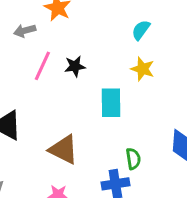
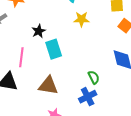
pink line: (42, 66) -> (21, 57), moved
cyan rectangle: (111, 103) -> (54, 49), moved

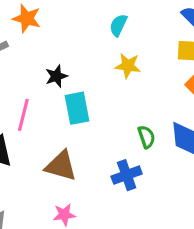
green semicircle: (94, 77) -> (146, 137), moved
blue cross: (88, 97) -> (127, 175), moved

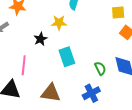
yellow star: (128, 66) -> (59, 23), moved
cyan rectangle: (77, 108) -> (67, 57), moved

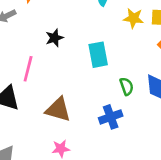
yellow star: (59, 23) -> (133, 18), moved
cyan rectangle: (67, 57) -> (98, 55), moved

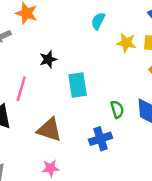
cyan rectangle: (98, 55) -> (78, 85), moved

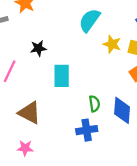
cyan semicircle: (98, 21) -> (89, 20), size x1.5
blue cross: (100, 139) -> (87, 130), moved

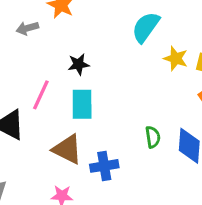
cyan rectangle: (62, 76) -> (82, 104), moved
blue cross: (87, 130) -> (104, 166), moved

